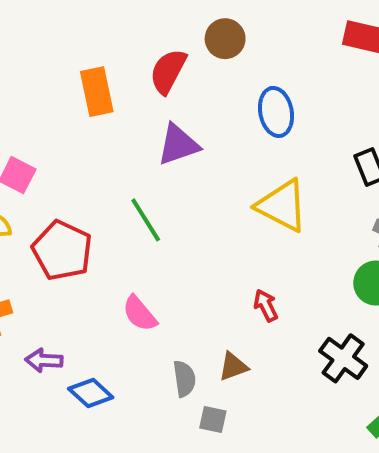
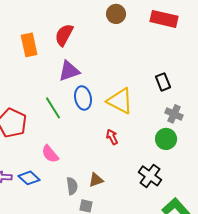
brown circle: (225, 39) -> (116, 14), moved
blue ellipse: (276, 112) -> (83, 98), moved
red arrow: (266, 305) -> (112, 137), moved
blue diamond: (91, 393) -> (29, 178), moved

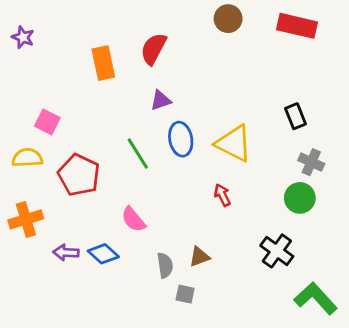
purple triangle: (69, 71) -> (161, 100), size x0.7

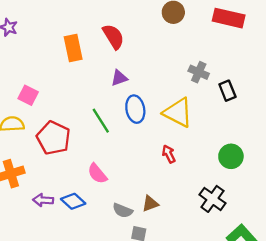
red semicircle: (153, 49) -> (113, 37), turned 120
gray cross: (311, 162) -> (199, 72), moved
gray semicircle: (165, 265) -> (123, 210), turned 120

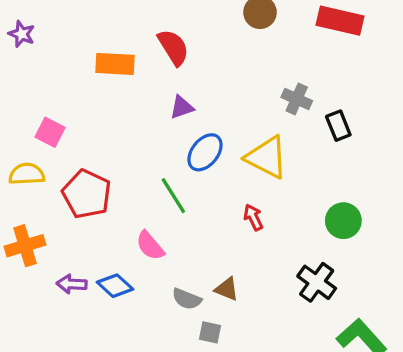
orange rectangle: (73, 48) -> (115, 64), turned -75
blue ellipse: (135, 109) -> (205, 152), turned 50
green line: (101, 121) -> (173, 196), moved
brown triangle: (150, 204) -> (227, 289), turned 42

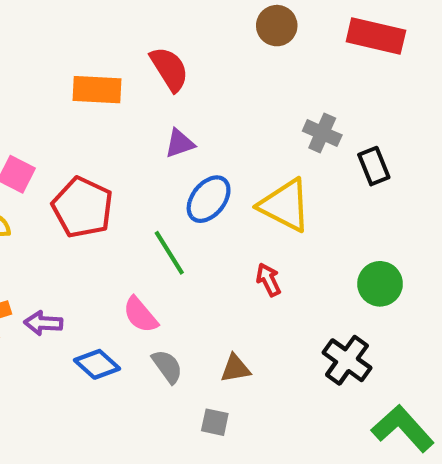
red pentagon: (87, 194) -> (83, 207), moved
purple arrow: (72, 284) -> (43, 323), moved
brown triangle: (227, 289) -> (235, 369), turned -32
gray semicircle: (187, 299) -> (167, 366), moved, turned -148

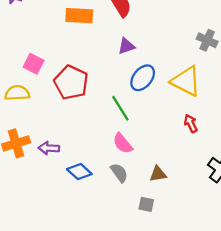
red arrow: (268, 280) -> (191, 123), moved
pink semicircle: (140, 315) -> (123, 143), moved

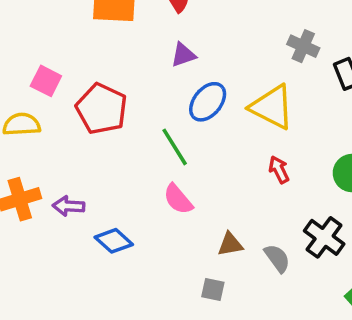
gray semicircle: (119, 173) -> (277, 258), moved

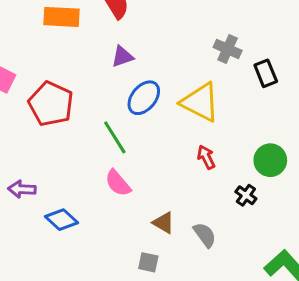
black cross: (324, 237) -> (246, 195), moved, size x0.6
brown triangle: (230, 244) -> (164, 223), turned 40

